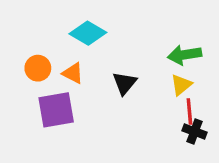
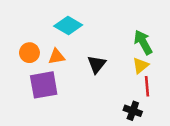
green arrow: (184, 55) -> (143, 42), turned 70
orange triangle: (73, 73) -> (57, 57), turned -36
black cross: (194, 131) -> (133, 111), moved

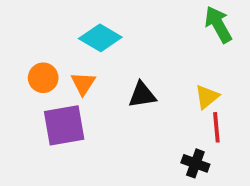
green arrow: (143, 42) -> (218, 24), moved
orange triangle: (57, 57) -> (83, 83), turned -48
black triangle: (97, 64) -> (142, 95), turned 42

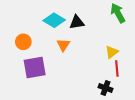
orange triangle: (83, 83) -> (63, 45), moved
black triangle: (142, 95) -> (77, 22), moved

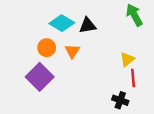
orange circle: (23, 42) -> (47, 48), moved
purple square: (35, 67) -> (40, 77), turned -35

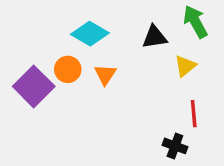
black triangle: (88, 25) -> (155, 37), moved
yellow triangle: (127, 59) -> (185, 66), moved
purple square: (40, 77) -> (34, 86), moved

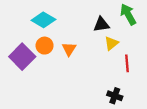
cyan diamond: (90, 34) -> (43, 20), moved
yellow triangle: (185, 66) -> (111, 43), moved
red line: (194, 114) -> (127, 63), moved

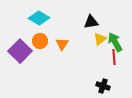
green arrow: (128, 14) -> (115, 42), moved

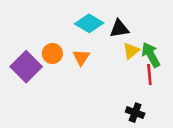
cyan diamond: (39, 18) -> (89, 23), moved

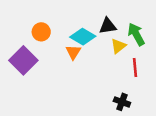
cyan diamond: (89, 23) -> (83, 37), moved
orange circle: (52, 54) -> (41, 32), moved
green arrow: (151, 55) -> (136, 34), moved

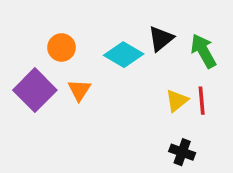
black triangle: (108, 26) -> (161, 39), turned -30
yellow triangle: (118, 46) -> (177, 101), moved
orange triangle: (73, 52) -> (79, 90), moved

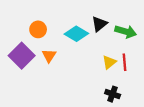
green arrow: (203, 51) -> (126, 32), turned 135

